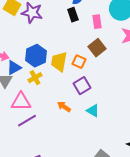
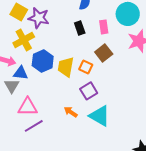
black rectangle: (73, 15) -> (80, 28), moved
blue triangle: (14, 68) -> (21, 73), turned 35
yellow cross: (35, 78) -> (24, 40), moved, size x1.5
cyan triangle: (93, 111) -> (100, 116), size x1.6

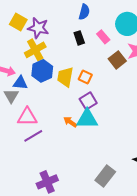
pink rectangle: (104, 27) -> (103, 37), turned -32
yellow cross: (24, 40) -> (35, 50), moved
brown square: (104, 53) -> (117, 60), moved
cyan triangle: (100, 116) -> (87, 119), moved, turned -30

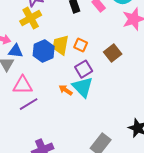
brown square: (117, 60) -> (113, 53), moved
blue hexagon: (42, 71) -> (44, 51), moved
cyan triangle: (87, 119) -> (83, 87), turned 45

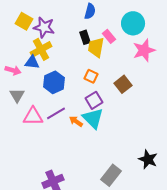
yellow trapezoid: (61, 45) -> (96, 47), moved
blue triangle: (16, 51) -> (32, 62), moved
purple line: (29, 104) -> (56, 113), moved

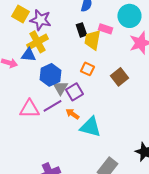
pink rectangle: (109, 36) -> (105, 29), turned -32
gray triangle: (17, 95) -> (60, 88), moved
purple square: (94, 100) -> (74, 92), moved
cyan triangle: (93, 118) -> (90, 127), moved, turned -30

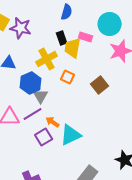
yellow cross: (37, 42) -> (47, 59), moved
purple square: (74, 92) -> (44, 137), moved
cyan triangle: (90, 127) -> (71, 135), turned -40

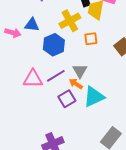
orange square: (68, 77) -> (91, 39), turned -32
gray triangle: (41, 96) -> (80, 71), moved

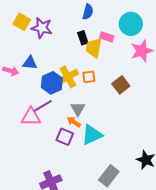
yellow cross: (70, 21) -> (68, 77), moved
purple line: (56, 76) -> (43, 106), moved
purple square: (67, 99) -> (65, 137), turned -36

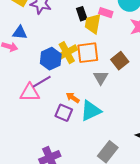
blue triangle: (30, 63) -> (20, 33), moved
orange square: (89, 77) -> (88, 53), size x1.6
gray triangle: (78, 109) -> (101, 78), moved

